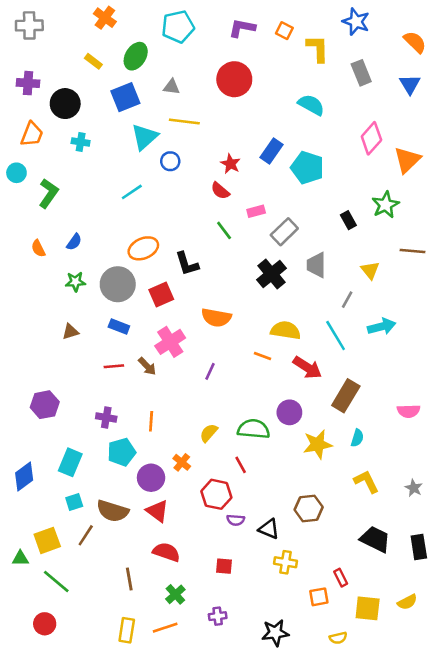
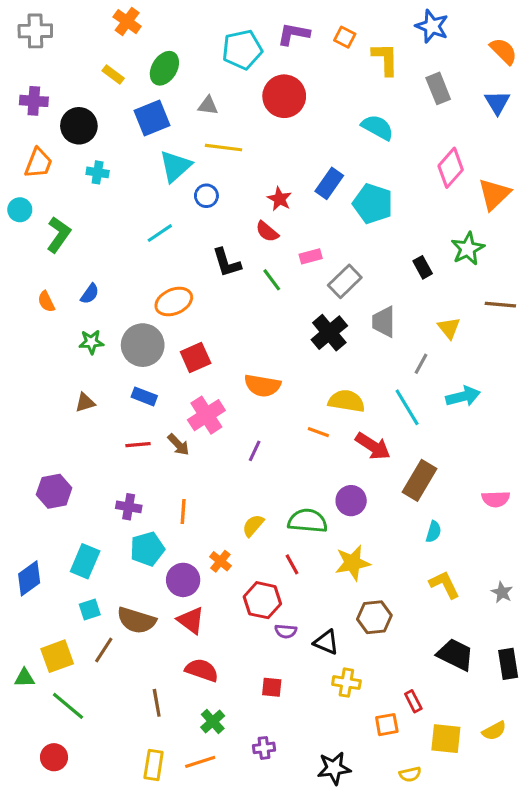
cyan pentagon: (178, 27) -> (242, 50), moved
black L-shape: (187, 264) -> (227, 263), moved
yellow star: (318, 444) -> (353, 563), moved

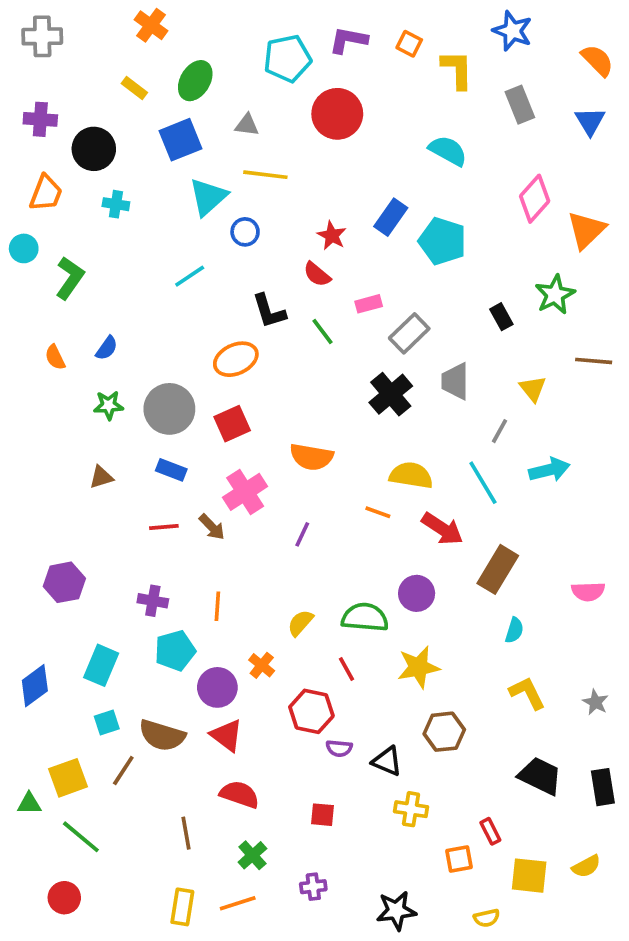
orange ellipse: (174, 302) -> (236, 359), moved

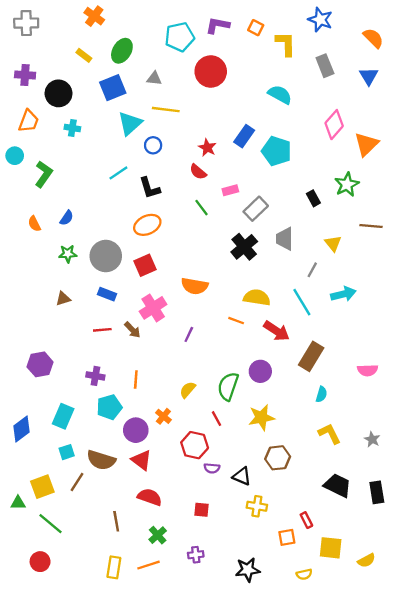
black L-shape: (269, 311) -> (150, 188), moved
green semicircle: (365, 617) -> (228, 386), turned -76
yellow semicircle: (586, 866) -> (366, 560), moved

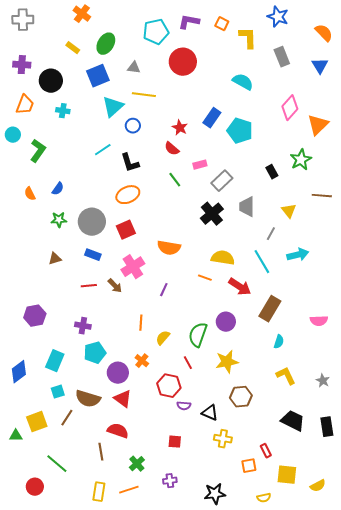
orange line: (136, 379) -> (141, 323), moved
red semicircle: (150, 497) -> (118, 431), moved
green line: (50, 524) -> (57, 464), moved

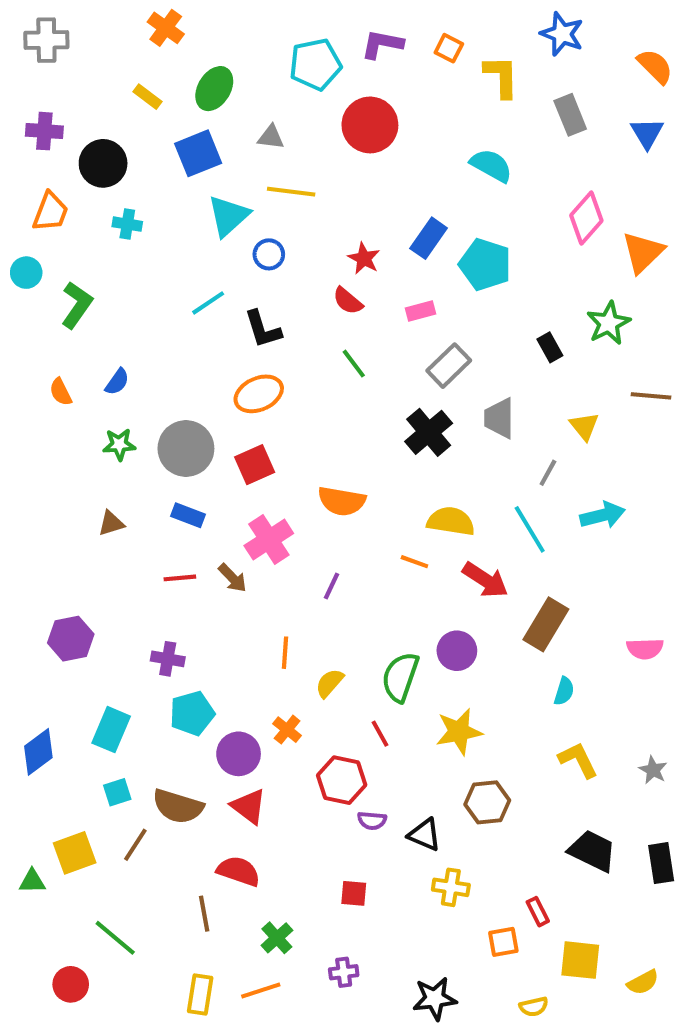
pink rectangle: (200, 165) -> (421, 311), moved

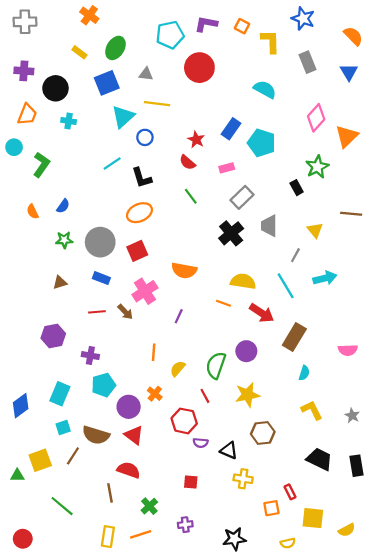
green star: (609, 323) -> (317, 167), moved
purple hexagon: (71, 639) -> (53, 336), moved
red circle: (71, 984) -> (23, 539), moved

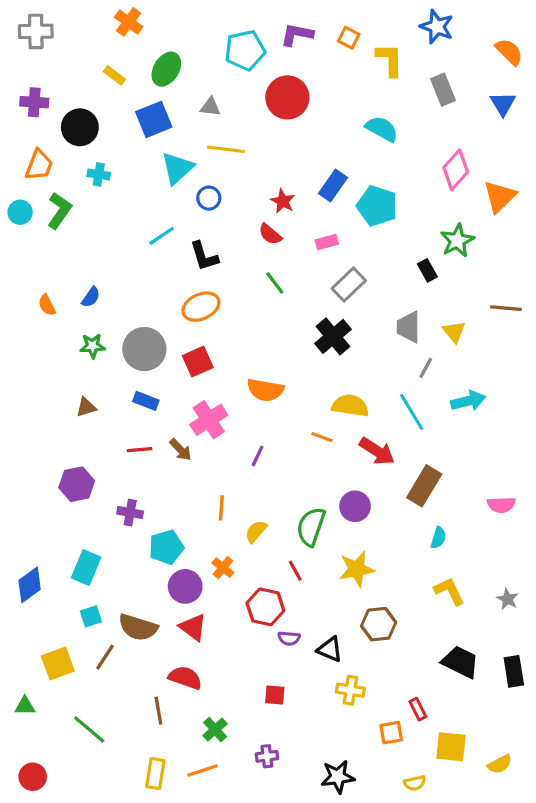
green L-shape: (41, 165) -> (59, 211), moved
gray trapezoid: (269, 226) -> (408, 327), moved
cyan pentagon: (103, 385) -> (166, 547), moved
green triangle: (17, 476) -> (25, 706), moved

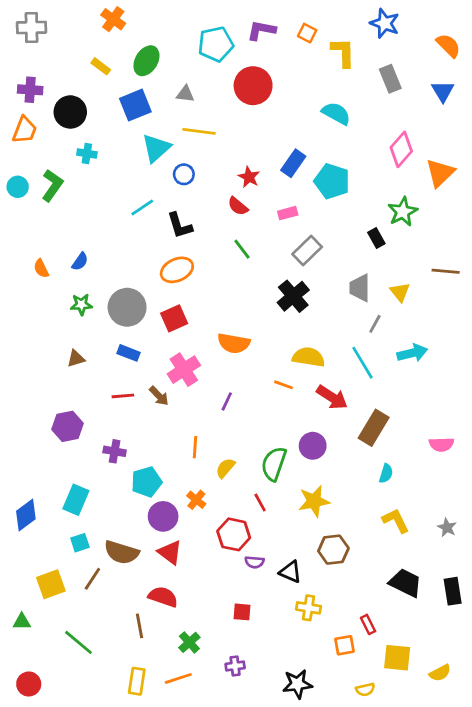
orange trapezoid: (39, 165) -> (25, 130), moved

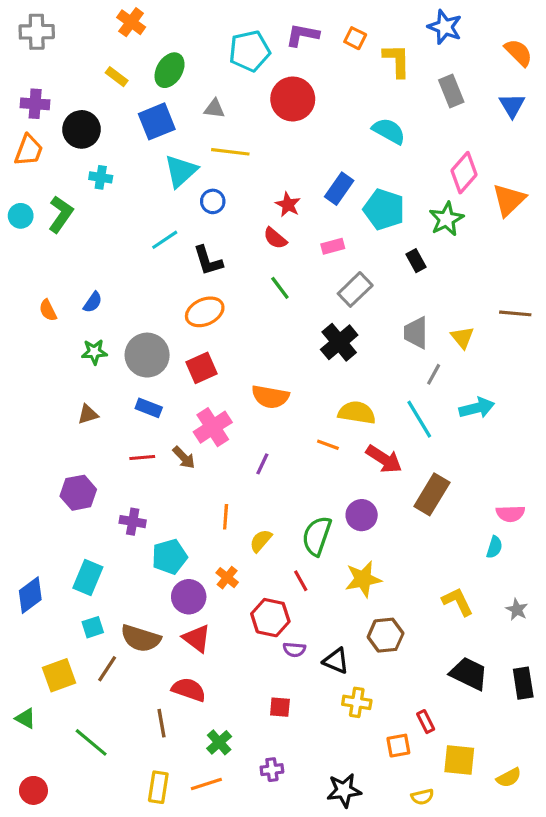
green star: (403, 212) -> (446, 219), moved
black rectangle: (376, 238) -> (416, 261), moved
cyan semicircle: (386, 473) -> (494, 547), moved
green triangle: (22, 622) -> (25, 718), turned 30

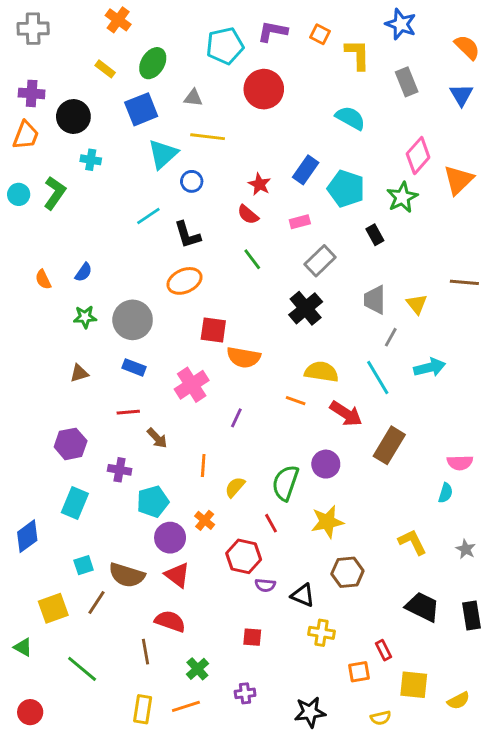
red square: (202, 368) -> (213, 330), moved, turned 32
brown arrow: (184, 458) -> (157, 438), moved
cyan rectangle: (88, 578) -> (75, 503), moved

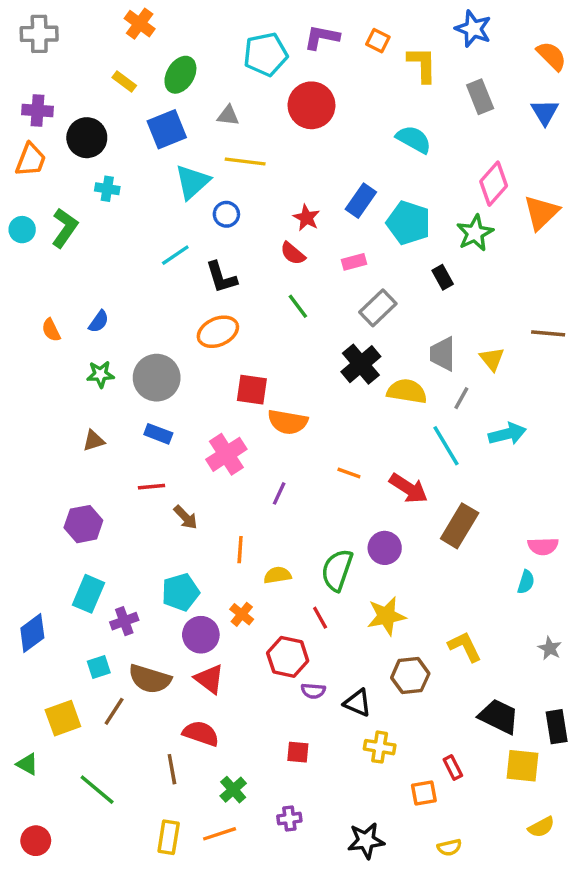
yellow semicircle: (321, 372) -> (407, 391), moved
purple cross: (120, 470) -> (124, 621), moved, turned -30
yellow semicircle: (235, 487) -> (277, 575), turned 40
yellow L-shape: (412, 542) -> (465, 647), moved
yellow square: (414, 685) -> (523, 766), moved

